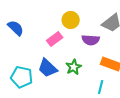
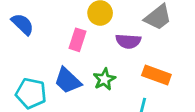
pink rectangle: (55, 39) -> (78, 40), turned -35

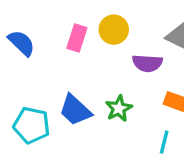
pink rectangle: (78, 40) -> (77, 38), moved

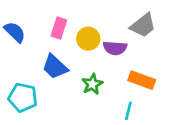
yellow circle: (114, 30) -> (88, 39), moved
blue trapezoid: (75, 110) -> (55, 67), moved

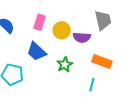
gray trapezoid: (143, 25) -> (103, 20), turned -65

